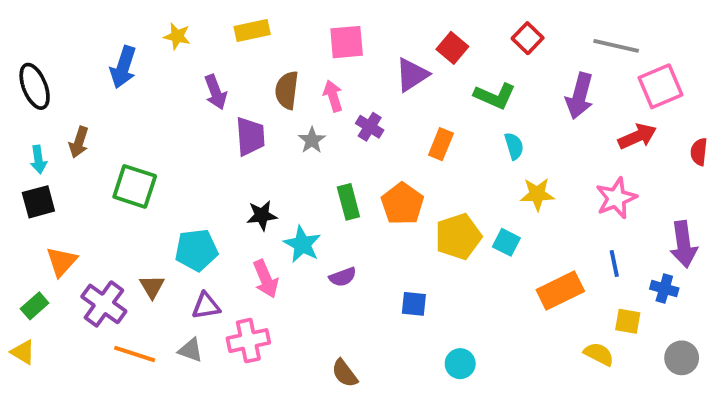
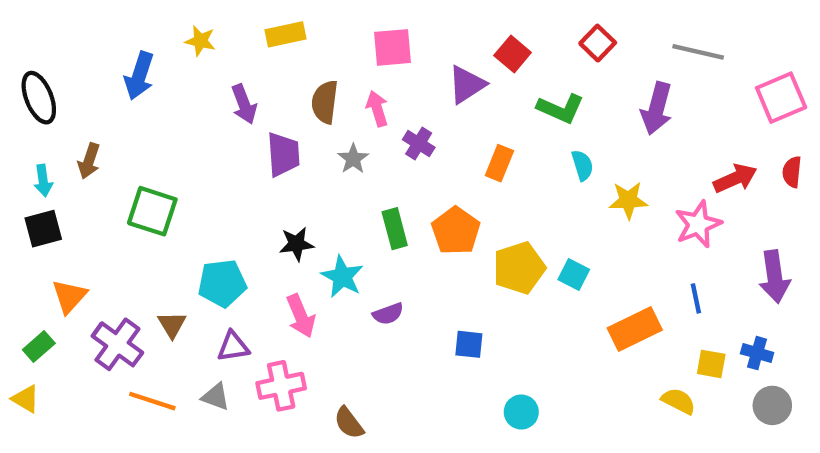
pink square: (660, 86) -> (781, 98), moved
red arrow: (637, 136) -> (735, 178), moved
yellow star: (537, 194) -> (628, 200), moved
blue cross: (664, 289) -> (757, 353), moved
brown semicircle: (345, 373) -> (349, 423), moved

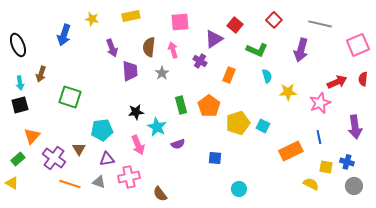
purple cross: (419, 143) -> (200, 61), moved

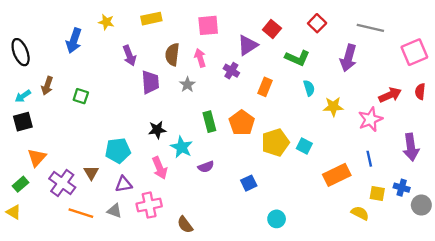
cyan arrow: (20, 83) -> (23, 96), turned 64
green square: (70, 97) -> (81, 96), moved, size x0.6
blue square: (215, 158) -> (249, 183), turned -32
gray circle: (354, 186) -> (421, 205), moved

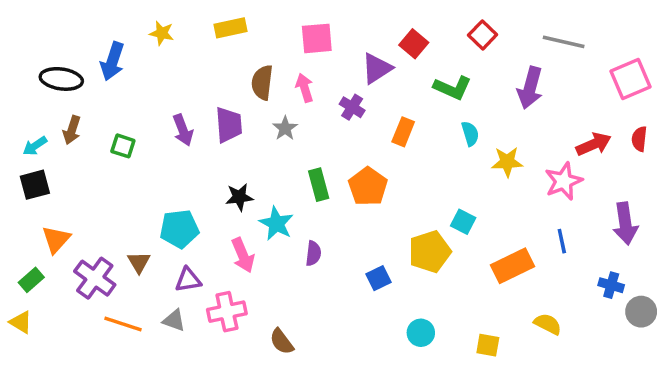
black ellipse: (21, 52) -> (61, 79), moved, turned -60
purple arrow: (129, 56) -> (183, 130), moved
yellow pentagon: (275, 142) -> (430, 252), moved
purple semicircle: (206, 167) -> (313, 253), turned -63
yellow square: (377, 193) -> (488, 345), moved

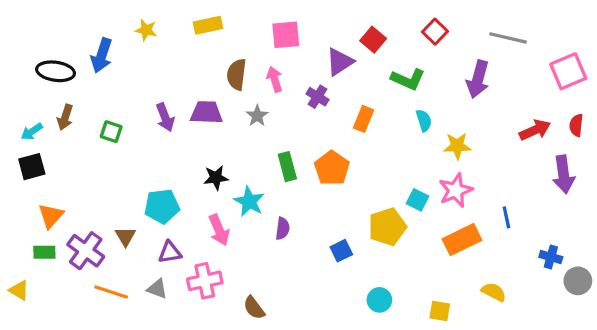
purple trapezoid: (229, 125) -> (206, 113), turned -84
pink star: (564, 181) -> (456, 190), moved
purple arrow: (625, 223) -> (564, 174), moved
green rectangle: (31, 280) -> (44, 252), moved, turned 40

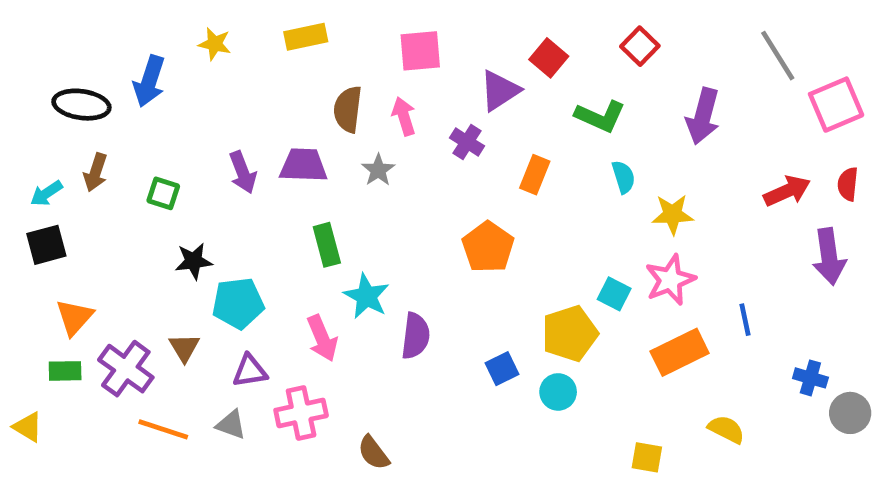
gray line: (508, 38) -> (778, 56), moved, turned 45
green rectangle: (287, 167) -> (327, 245), moved
black star: (216, 178) -> (194, 261), moved
purple semicircle: (283, 228) -> (416, 336), size x1.4
cyan circle: (379, 300) -> (558, 392), moved

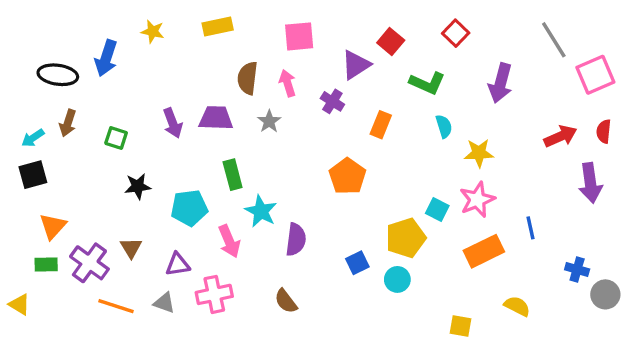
cyan pentagon: (238, 303) -> (189, 208), moved
brown semicircle: (374, 453) -> (286, 301), moved

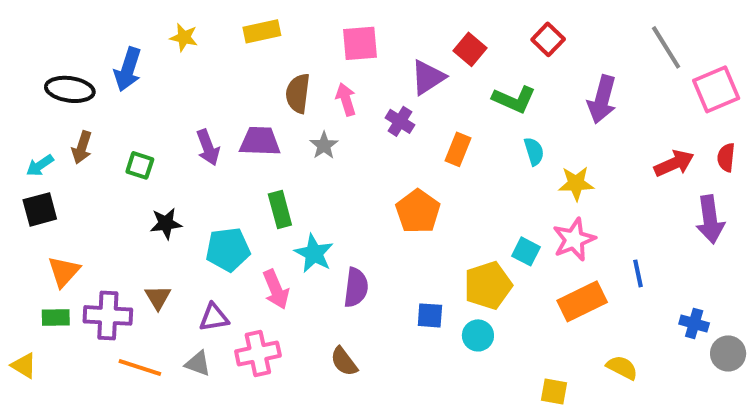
purple cross: (89, 263) -> (108, 315), turned -33
blue square: (357, 263) -> (430, 315), turned 30

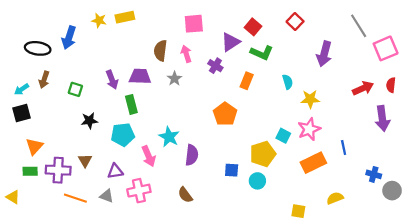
yellow rectangle: (262, 31) -> (125, 17), moved
green L-shape: (514, 99) -> (262, 53), moved
green rectangle: (280, 209) -> (131, 104), moved
yellow semicircle: (622, 368) -> (335, 198), turned -49

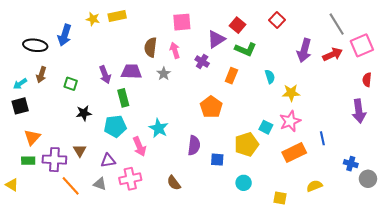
red arrow: (363, 88) -> (333, 54), moved
purple semicircle: (192, 155) -> (194, 145), moved
cyan circle: (257, 181) -> (244, 183), moved
orange line: (75, 198) -> (71, 186), turned 30

